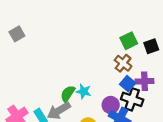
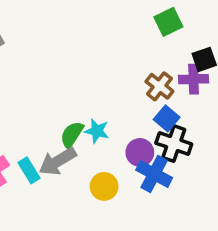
green square: (129, 41) -> (168, 22), moved
purple cross: (145, 81) -> (193, 79), moved

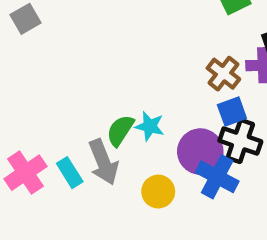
blue square: (167, 118) -> (232, 112), turned 30
purple circle: (140, 152) -> (200, 152), size x1.4
gray arrow: (58, 161) -> (103, 162), turned -81

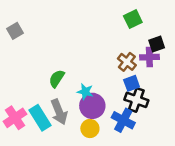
green semicircle: (120, 130) -> (57, 79), moved
purple circle: (200, 152) -> (92, 106), moved
cyan rectangle: (70, 173) -> (40, 118), size x1.5

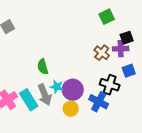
green semicircle: (57, 79) -> (43, 67), turned -49
blue square: (132, 83) -> (129, 71), moved
cyan star: (85, 92) -> (57, 87), moved

